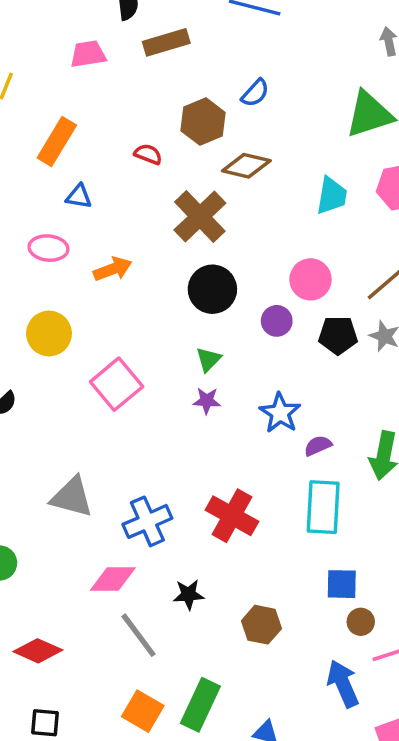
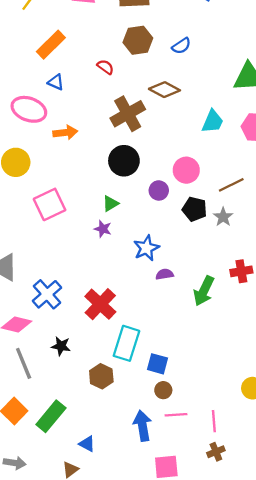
brown hexagon: (203, 122) -> (138, 40), moved
pink ellipse: (48, 248) -> (29, 109), size x1.4
cyan rectangle: (323, 507) -> (126, 343), moved
blue cross: (147, 521) -> (47, 294), turned -32

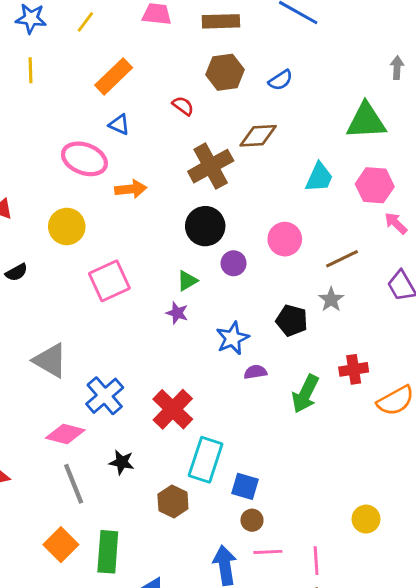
brown diamond: (164, 90) -> (258, 136), turned -32
purple circle: (159, 190) -> (234, 263), moved
black pentagon: (194, 209) -> (292, 321), moved
green rectangle: (51, 416) -> (108, 552), turned -36

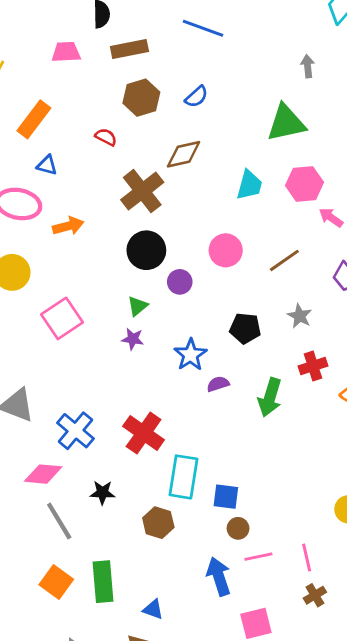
gray star: (331, 300) -> (300, 316), moved

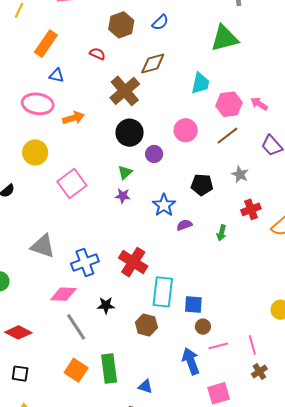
pink hexagon: (305, 184) -> (229, 104), moved
green arrow: (270, 397) -> (221, 233), size x0.6
blue cross: (75, 431) -> (85, 263), turned 32

